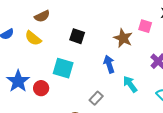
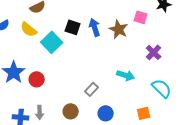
blue arrow: (109, 64) -> (95, 27), moved
cyan square: (63, 68) -> (52, 42), moved, turned 30
cyan arrow: (130, 84) -> (126, 75), turned 144

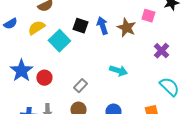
yellow semicircle: (29, 29) -> (36, 28), turned 108
cyan arrow: (126, 75) -> (118, 71), moved
gray rectangle: (92, 89) -> (80, 86), moved

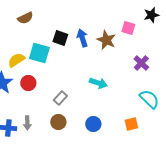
yellow semicircle: (36, 28) -> (16, 60), moved
cyan square: (59, 41) -> (39, 53), turned -30
red circle: (44, 78) -> (28, 83), moved

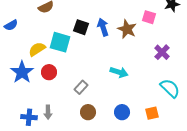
brown circle: (58, 122) -> (88, 112), moved
blue circle: (93, 124) -> (122, 112), moved

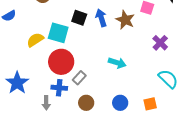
blue star: (22, 72) -> (17, 83), moved
red circle: (49, 72) -> (61, 62), moved, size x1.6
blue cross: (29, 117) -> (59, 88), moved

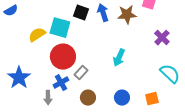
brown star: (125, 20) -> (127, 15), turned -30
cyan arrow: (117, 63) -> (119, 58), turned 96
blue cross: (59, 88) -> (61, 83), turned -35

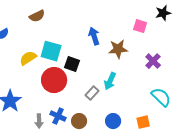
black square: (81, 13) -> (72, 64), moved
brown star: (127, 15) -> (118, 49), moved
gray rectangle: (81, 73) -> (92, 93), moved
blue cross: (61, 83) -> (58, 116), moved, turned -35

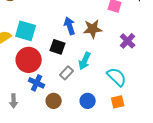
blue arrow: (94, 36) -> (70, 26), moved
black square: (72, 64) -> (58, 47), moved
cyan semicircle: (161, 97) -> (117, 77), moved
blue cross: (58, 116) -> (37, 83), moved

